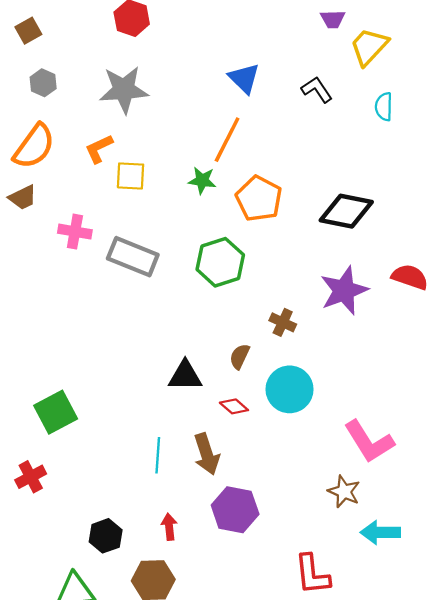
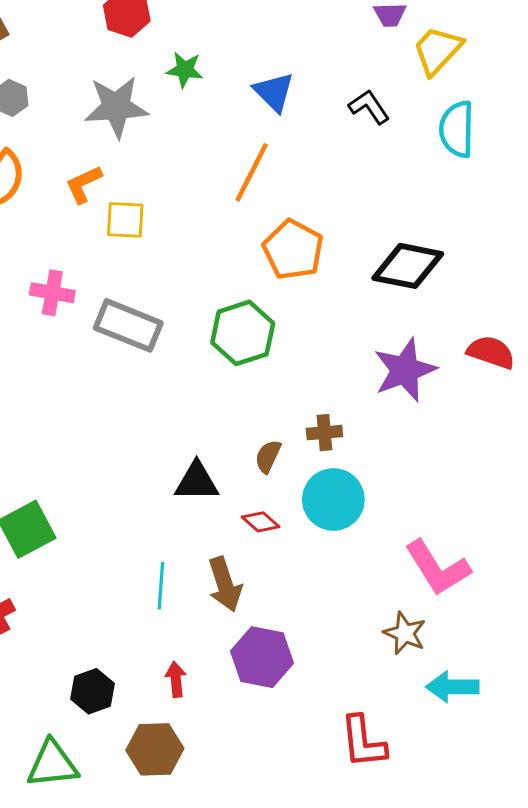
cyan semicircle: (384, 107) -> (457, 129), size x1.5
green star: (202, 180) -> (185, 70), moved
brown cross: (283, 322) -> (324, 433), moved, turned -30

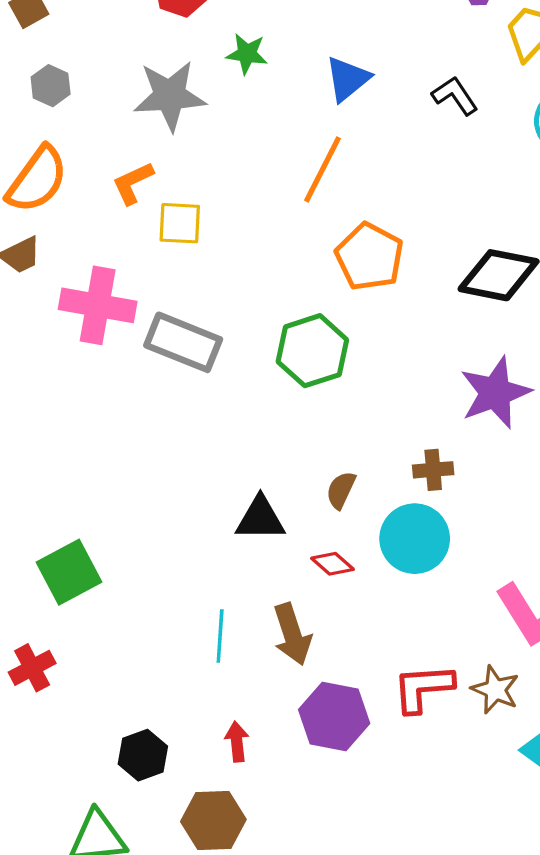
blue triangle: (274, 92) -> (348, 79), turned 36
pink cross: (52, 293) -> (98, 305), size x1.5
brown cross: (324, 433) -> (433, 470), moved
red L-shape: (363, 742) -> (423, 688), moved, turned 92

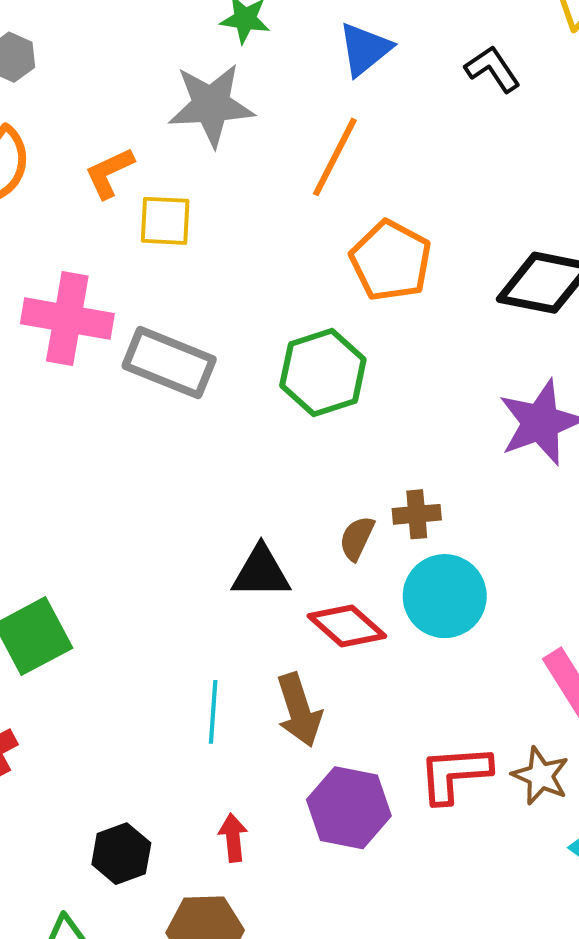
gray star: (170, 96) -> (211, 105), moved
brown cross: (433, 470) -> (417, 514), moved
red diamond: (332, 564) -> (347, 626), size x1.5

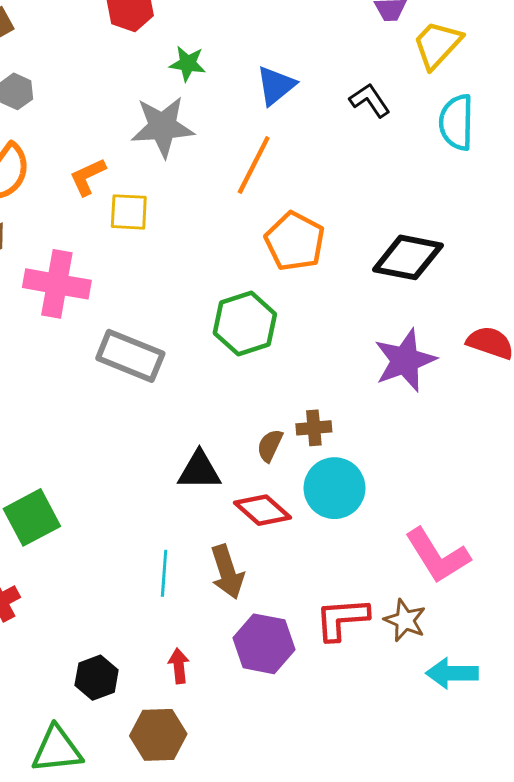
gray rectangle: (169, 363) -> (130, 356), moved

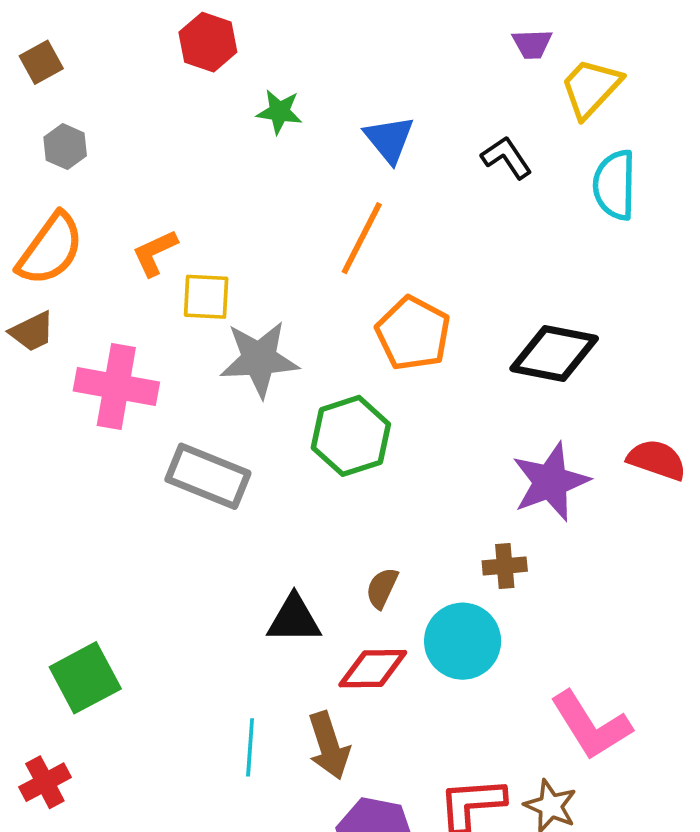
blue triangle: (276, 86) -> (389, 139), turned -30
gray star: (163, 127) -> (259, 359), moved
brown cross: (314, 428) -> (505, 566), moved
red diamond: (263, 510) -> (373, 669), turned -42

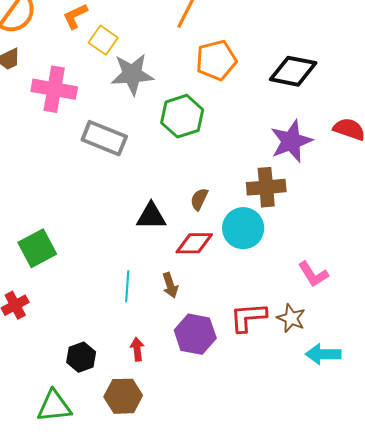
yellow square: (206, 297) -> (103, 40), turned 32
orange pentagon: (413, 333) -> (216, 60), turned 30
brown cross: (505, 566) -> (266, 187), size x1.6
pink L-shape: (591, 725) -> (313, 274), size x0.7
brown arrow: (329, 746) -> (170, 285), size x0.7

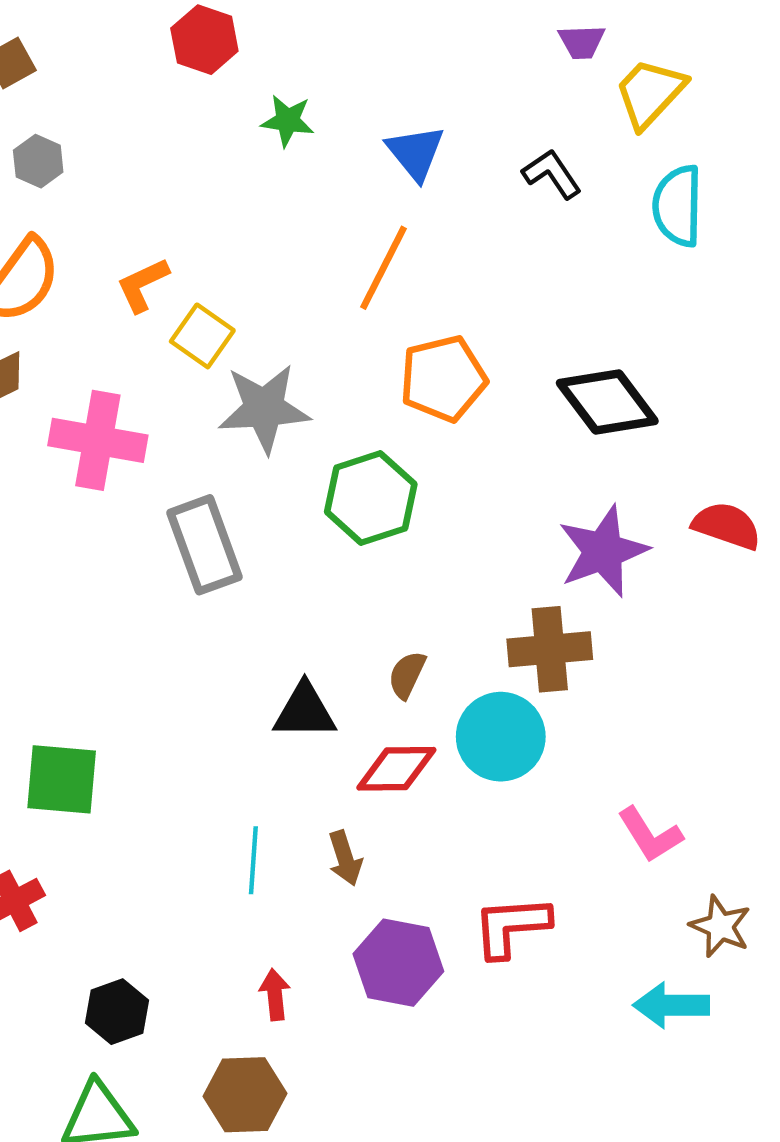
black diamond: (293, 71) -> (607, 402), turned 42
gray rectangle: (104, 138) -> (204, 545), turned 48
green square: (37, 248) -> (62, 779), turned 33
brown star: (291, 318) -> (720, 926), moved
black hexagon: (81, 357) -> (117, 1012), moved

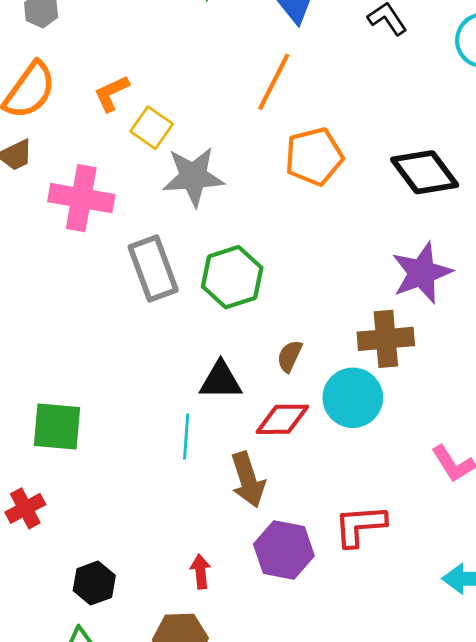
green hexagon: (371, 498) -> (232, 277), moved
brown arrow: (345, 858) -> (248, 480), size x1.5
cyan line: (253, 860) -> (186, 437), moved

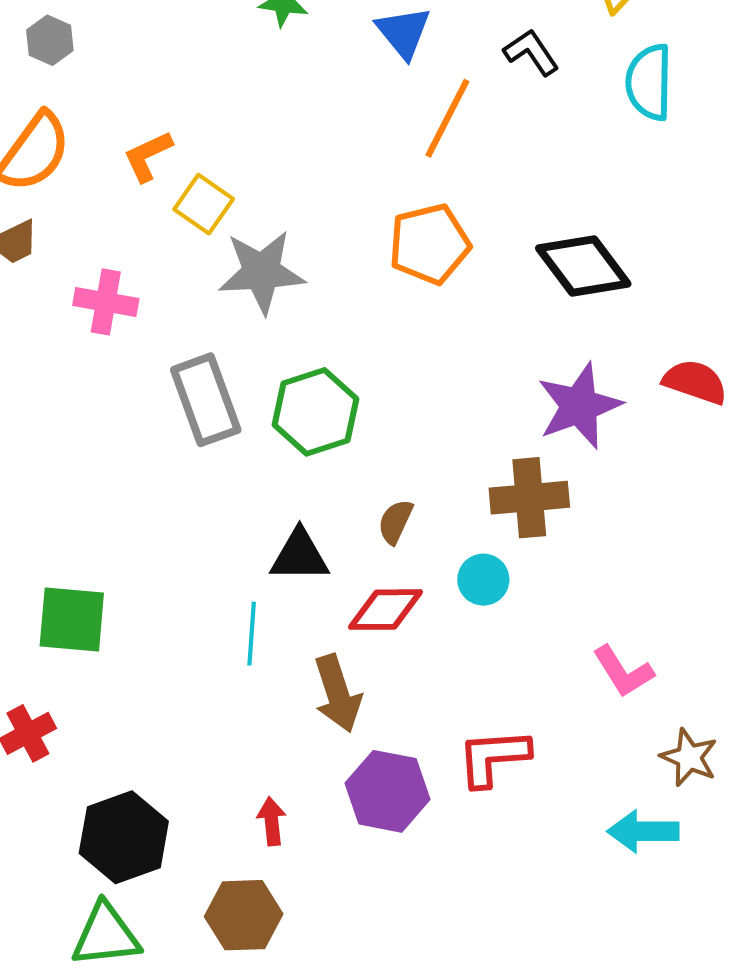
orange line: (274, 82) -> (447, 118), moved
pink cross: (81, 198) -> (106, 302), size x0.7
cyan circle: (353, 398) -> (483, 580), size x0.6
black hexagon: (94, 583) -> (124, 837), size x1.5

